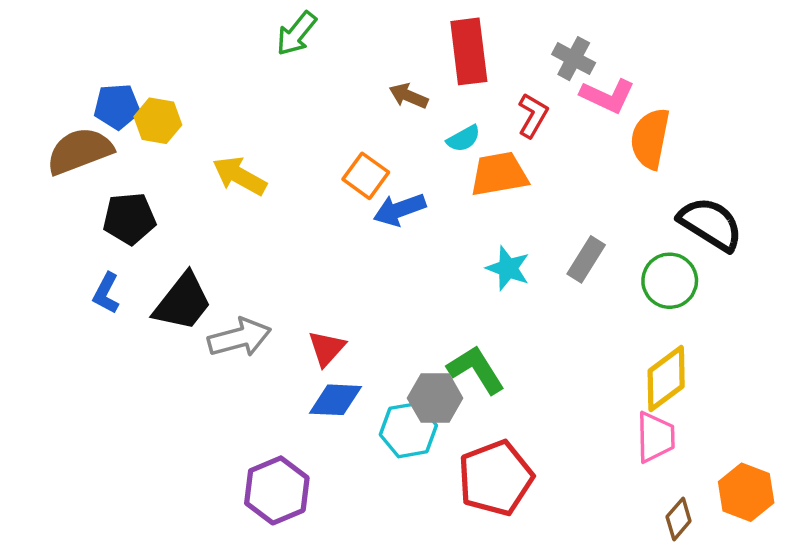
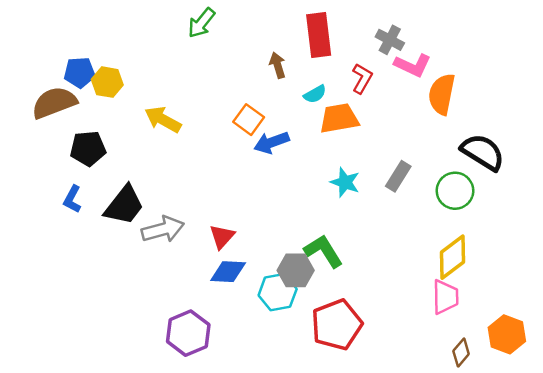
brown arrow: (408, 96) -> (278, 65), turned 50

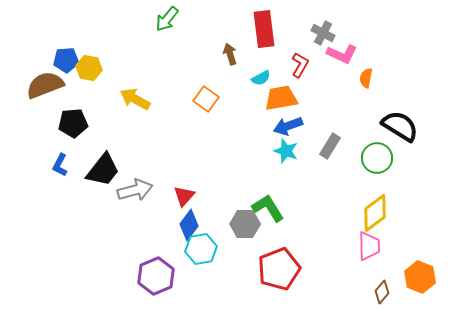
orange semicircle: (442, 94) -> (366, 78), size x0.6
blue arrow: (272, 142) -> (288, 126), moved
blue diamond: (228, 272) -> (189, 225), turned -56
cyan hexagon: (278, 292) -> (201, 249), moved

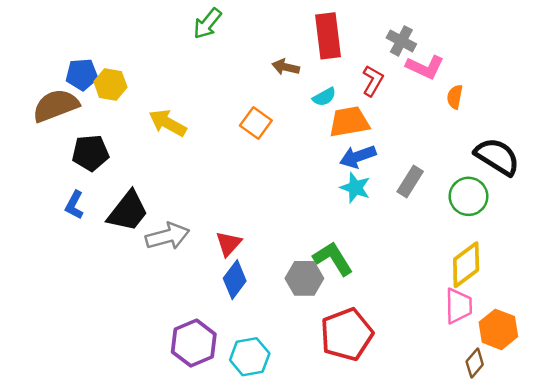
brown arrow: (230, 54) -> (286, 67), turned -60
cyan hexagon: (201, 249) -> (250, 357), moved
orange hexagon: (420, 277) -> (498, 329), moved

